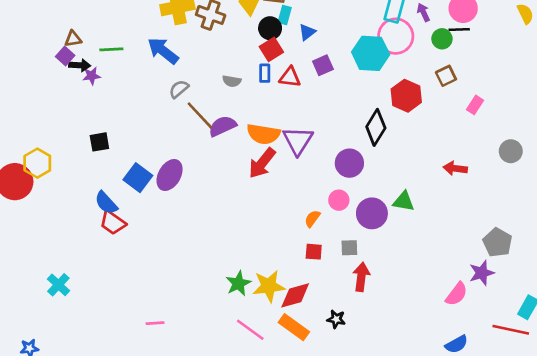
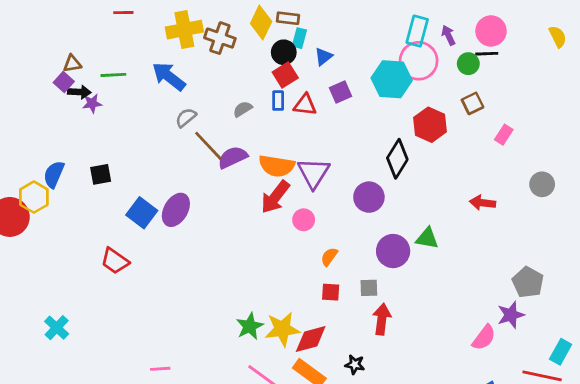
gray semicircle: (232, 81) -> (243, 109), turned 138
pink circle: (339, 200) -> (304, 220), moved
blue semicircle: (106, 203) -> (54, 174), moved, turned 65

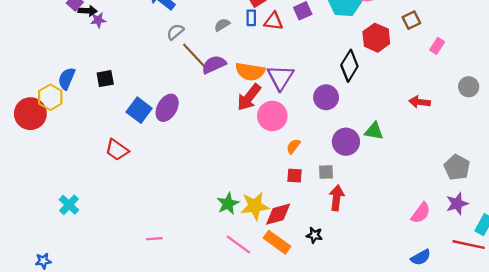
pink circle: (304, 220) -> (272, 116), size x1.6
purple star: (511, 315) -> (457, 204), moved

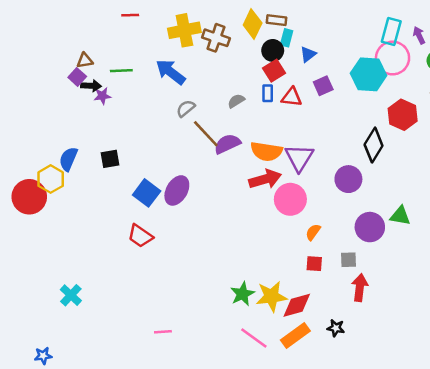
red arrow: (249, 97) -> (265, 179), turned -144
red trapezoid: (117, 150) -> (140, 236), moved
orange rectangle: (277, 242) -> (295, 336), turned -72

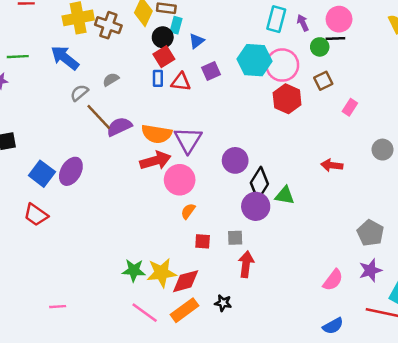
pink circle: (393, 58) -> (282, 65), moved
gray semicircle: (236, 101) -> (111, 80), moved
black diamond: (374, 145) -> (259, 183), moved
orange semicircle: (313, 232) -> (188, 211), moved
green star: (242, 294) -> (134, 270), turned 30

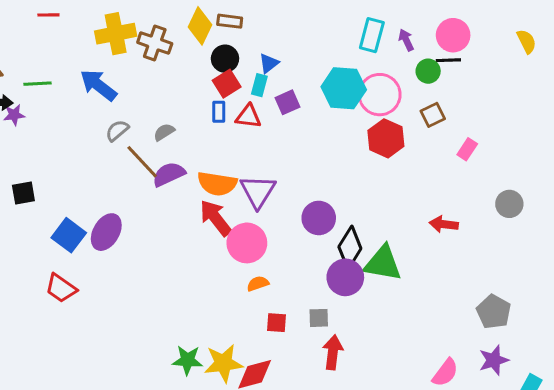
cyan rectangle: (176, 25) -> (259, 85), moved
gray semicircle: (111, 80) -> (164, 132), moved
red arrow: (155, 160) -> (216, 218), turned -112
green triangle: (285, 195) -> (383, 263), size x1.5
orange semicircle: (188, 211) -> (258, 284), turned 35

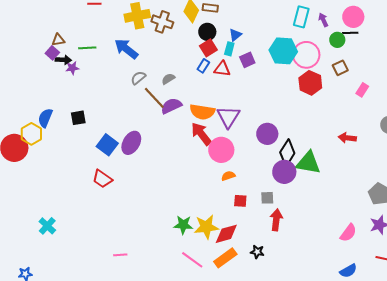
blue rectangle: (219, 112) -> (203, 66), turned 32

